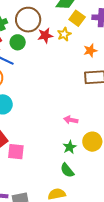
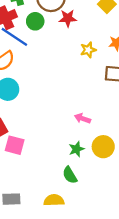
yellow star: (64, 34) -> (88, 50), moved

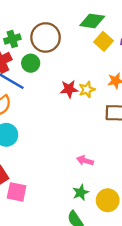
red star: (68, 18) -> (69, 89), moved
yellow circle: (103, 147) -> (108, 200), moved

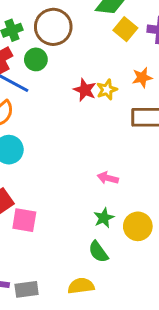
red star: (69, 89) -> (85, 90), turned 30

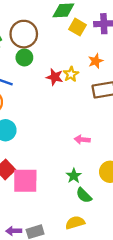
green circle: (36, 59) -> (24, 57), moved
green star: (104, 218) -> (74, 176), moved
pink square: (24, 220) -> (25, 181), size x1.4

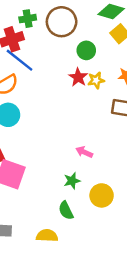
green circle: (24, 57) -> (86, 50), moved
green star: (74, 176) -> (72, 181), moved

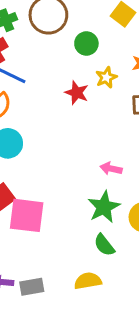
red star: (78, 77) -> (77, 93), moved
green star: (72, 181) -> (104, 207), size x1.5

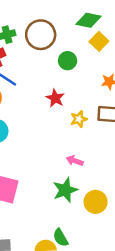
yellow star: (106, 77) -> (79, 119), moved
green semicircle: (104, 245) -> (61, 238), moved

